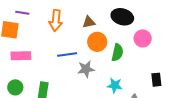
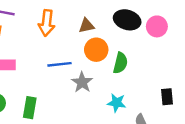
pink circle: (143, 38) -> (157, 26), moved
gray star: (86, 69) -> (82, 82), turned -30

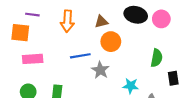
green semicircle: (120, 63) -> (157, 58), moved

